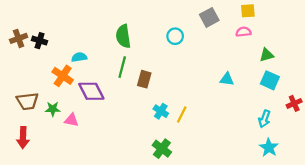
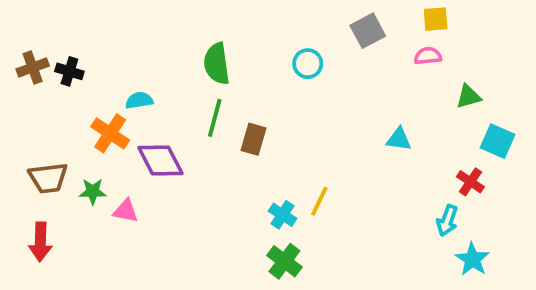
cyan square: (270, 80) -> (498, 141), moved
red cross: (294, 103) -> (470, 182), moved, turned -32
cyan cross: (161, 111) -> (283, 215), moved
cyan arrow: (264, 119) -> (447, 221), moved

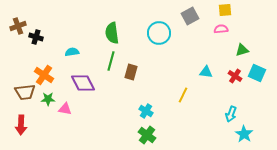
cyan circle: (308, 64) -> (159, 33), size x1.5
brown cross: (33, 68) -> (18, 26), moved
orange cross: (110, 133) -> (44, 75), moved
red cross: (470, 182) -> (235, 76), moved
yellow line: (319, 201) -> (183, 95), moved

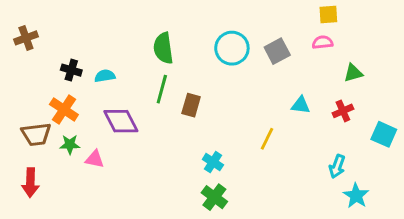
gray square: (190, 16) -> (277, 51), moved
black cross: (36, 37) -> (71, 70), moved
cyan square: (257, 73) -> (384, 134), moved
red cross: (235, 76) -> (343, 111), turned 32

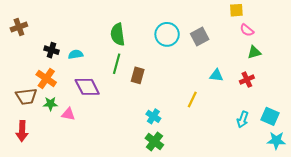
pink semicircle: (323, 42) -> (247, 30), moved, turned -136
cyan square: (384, 134) -> (270, 116), moved
cyan star: (356, 196) -> (276, 140), moved, turned -30

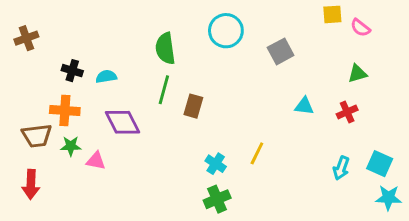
pink semicircle: (247, 30) -> (360, 28), moved
cyan circle: (167, 34) -> (226, 31), moved
orange cross: (46, 78) -> (65, 110), turned -30
yellow line: (192, 100) -> (257, 153), moved
green cross: (154, 142) -> (217, 199), turned 30

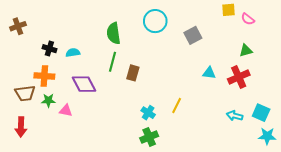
red cross: (347, 112) -> (239, 77), size x1.5
cyan arrow: (341, 168) -> (235, 116), turned 84

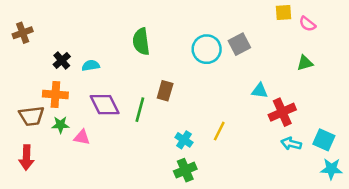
cyan circle: (155, 21) -> (207, 49), moved
black cross: (49, 49) -> (62, 60), turned 32
green line: (113, 62) -> (140, 110), moved
red cross: (239, 77) -> (282, 112), moved

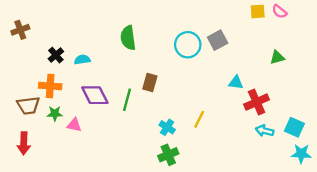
pink semicircle: (307, 24) -> (279, 11), moved

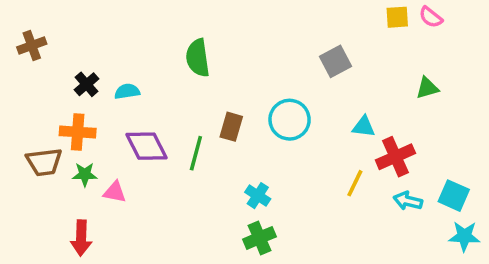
cyan circle: (188, 45) -> (290, 120), moved
yellow line: (199, 119) -> (355, 183), moved
red arrow: (24, 143) -> (81, 238), moved

